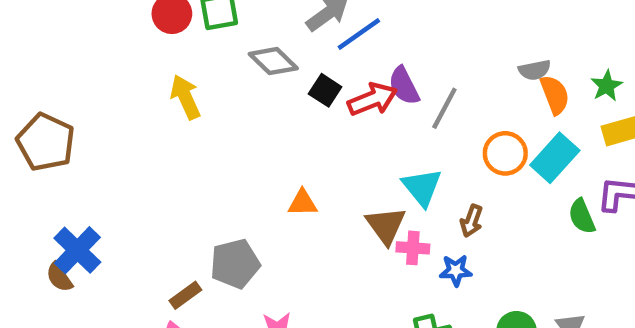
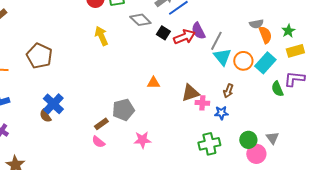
cyan triangle: (422, 187) -> (222, 57), moved
brown triangle: (386, 225) -> (190, 93), turned 48

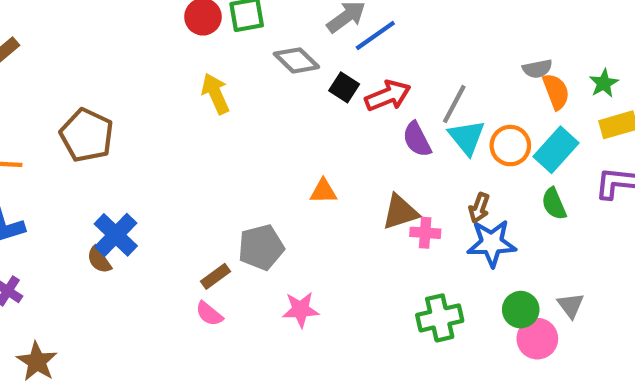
purple semicircle: (198, 31) -> (417, 139), moved
green semicircle: (277, 89) -> (554, 204), moved
blue star: (221, 113) -> (492, 243), moved, size x1.6

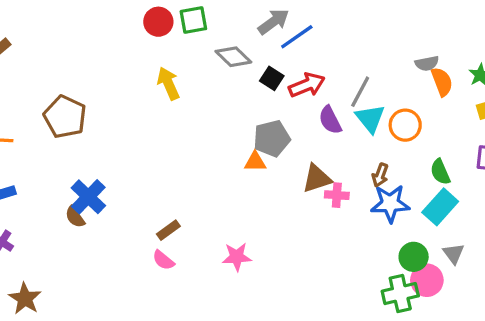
cyan rectangle: (556, 150) -> (440, 207), moved
gray pentagon: (261, 247) -> (272, 138), moved
green cross: (440, 318) -> (400, 294), moved

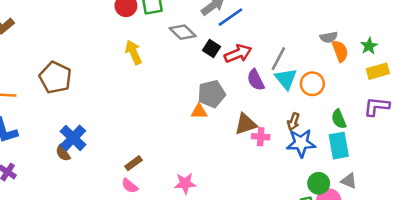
cyan rectangle: (440, 207) -> (339, 146), turned -52
gray triangle: (454, 254) -> (349, 181), turned -30

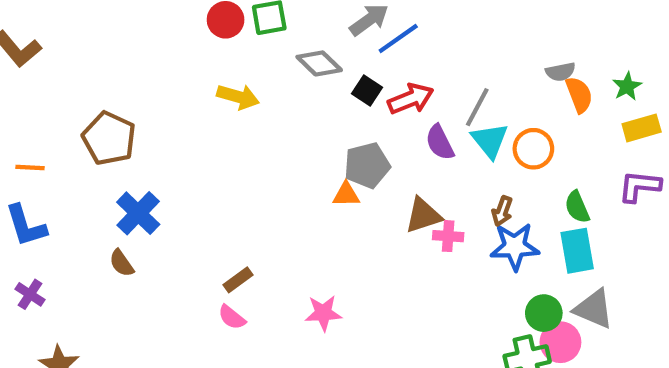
yellow arrow: (133, 52) -> (238, 97), turned 130
blue cross: (73, 138) -> (138, 213), moved
gray triangle: (349, 181) -> (594, 309), size x1.5

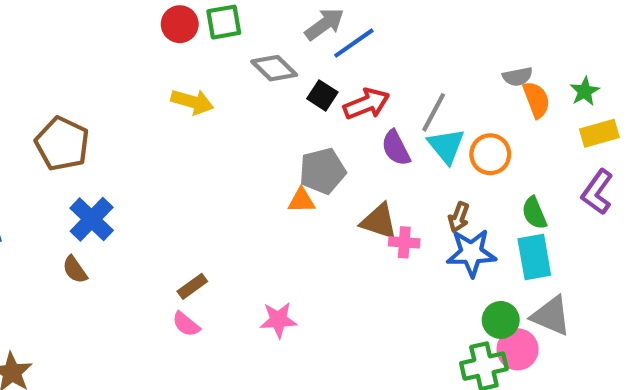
purple L-shape: (639, 186) -> (597, 192), turned -60
brown triangle: (423, 215) -> (379, 221), turned 36

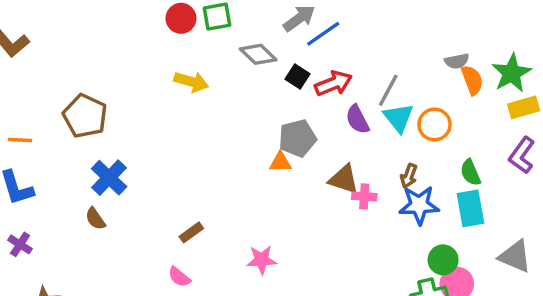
green star: (585, 91) -> (512, 73), size x1.6
gray triangle: (551, 316) -> (515, 256), moved
pink semicircle: (186, 324) -> (179, 277), moved

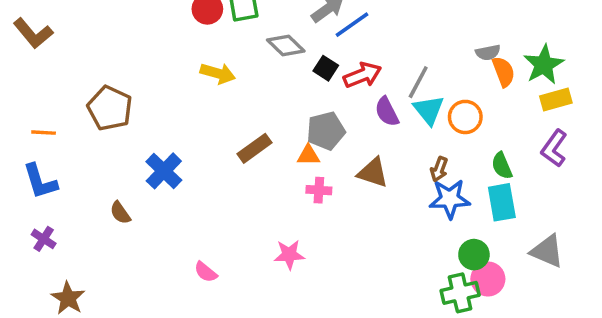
blue cross: (109, 178) -> (164, 171), moved
pink cross: (364, 196) -> (319, 190), moved
brown rectangle: (191, 232) -> (254, 148), moved, size x1.4

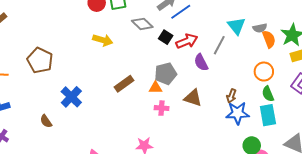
cyan triangle: (429, 110) -> (237, 26), moved
orange circle: (465, 117) -> (264, 72), moved

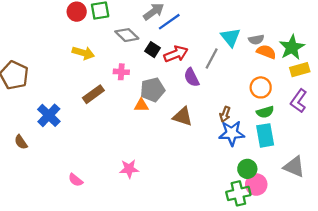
orange semicircle: (269, 39) -> (266, 52), turned -48
brown rectangle: (124, 84) -> (93, 94), moved
green semicircle: (268, 94) -> (265, 112), turned -84
pink cross: (162, 108) -> (121, 72), moved

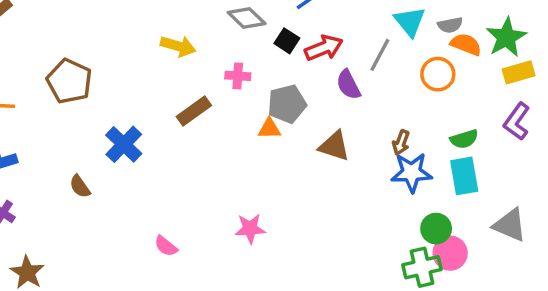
orange circle: (261, 87) -> (438, 74), moved

